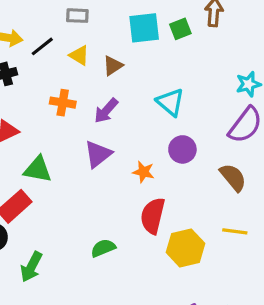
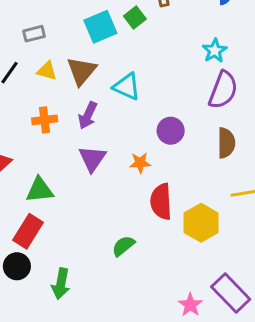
brown triangle: (113, 66) -> (81, 71), size x1.5
cyan triangle: (170, 102) -> (127, 87), moved
brown semicircle: (233, 177) -> (226, 143), turned 56

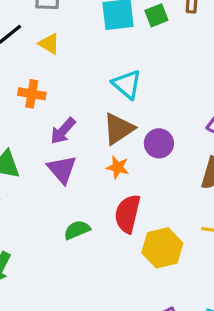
brown triangle: (81, 71) -> (119, 129), moved
purple arrow: (88, 115) -> (63, 131), moved
purple triangle: (92, 159) -> (62, 169), moved, turned -32
green semicircle: (123, 246) -> (77, 230), moved

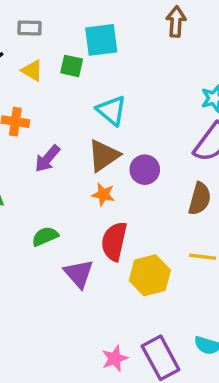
green square: (156, 15) -> (72, 66), moved, turned 35
purple triangle: (62, 169) -> (79, 274), moved
green semicircle: (77, 230) -> (45, 236), moved

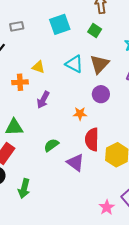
green square: (72, 66) -> (95, 30), moved, turned 32
yellow triangle: (32, 71) -> (38, 67), moved
brown triangle: (104, 156) -> (99, 64), moved

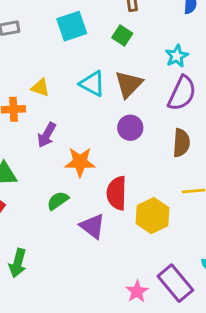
orange star: (80, 114) -> (80, 162), moved, size x1.5

